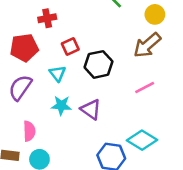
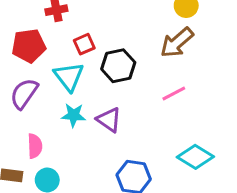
cyan triangle: (57, 73) -> (69, 77), size x1.5
cyan diamond: (142, 140) -> (195, 157), moved

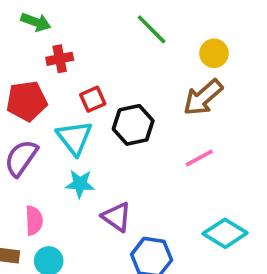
purple triangle: (109, 120) -> (117, 217), moved

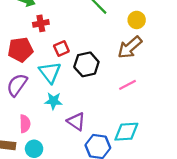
cyan diamond: (225, 233) -> (126, 132), moved, turned -35

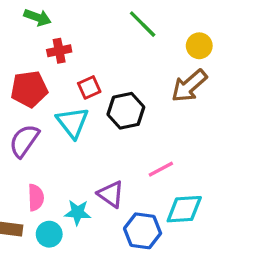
pink line: (128, 85) -> (161, 169), moved
cyan star: (53, 101) -> (78, 212), moved

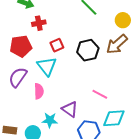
black hexagon: (126, 111) -> (88, 50), moved
pink line: (161, 169) -> (100, 94), turned 56
pink semicircle: (36, 197) -> (39, 91), moved

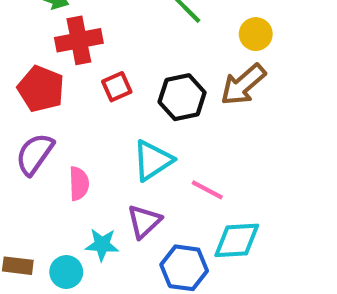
red cross: (39, 23) -> (79, 40), size x1.5
red pentagon: (21, 46) -> (41, 89), turned 30
cyan triangle: (47, 66) -> (153, 160), moved, turned 35
purple triangle: (70, 109) -> (144, 221), turned 42

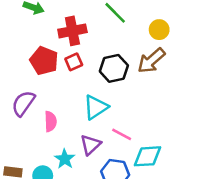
red cross: (79, 40) -> (72, 31), moved
red pentagon: (41, 89) -> (44, 61), moved
pink line: (207, 190) -> (122, 134), moved
cyan star: (102, 245) -> (65, 159), turned 30

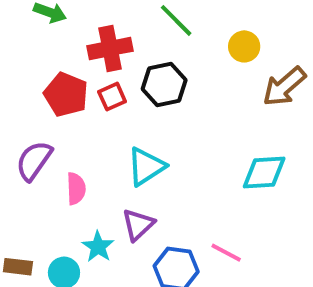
brown arrow: (151, 61) -> (284, 87), moved
black hexagon: (114, 68) -> (164, 85), moved
pink line: (122, 134) -> (226, 253), moved
cyan diamond: (147, 156) -> (264, 173), moved

